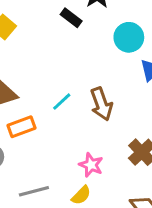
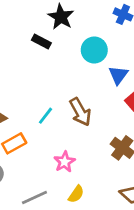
pink star: (91, 165) -> (65, 162), moved, turned 30

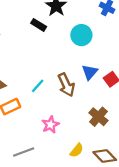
blue triangle: (118, 75) -> (90, 72), moved
yellow semicircle: (76, 194) -> (77, 150), moved

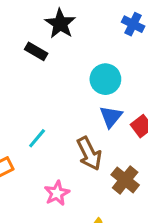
cyan circle: (81, 35) -> (105, 79), moved
brown arrow: (66, 85) -> (89, 154), moved

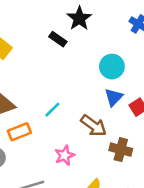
brown arrow: (89, 154) -> (94, 126), turned -32
brown cross: (125, 180) -> (121, 150), turned -30

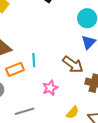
cyan line: (52, 110) -> (34, 60), moved, turned -48

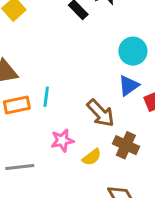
yellow semicircle: (73, 112) -> (92, 157), moved

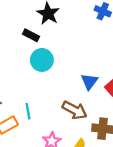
cyan circle: (133, 51) -> (42, 60), moved

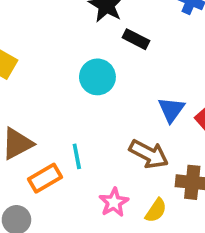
black rectangle: (31, 35) -> (136, 39), moved

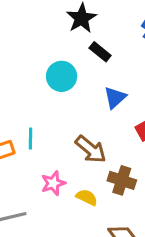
blue triangle: (171, 110) -> (115, 98), moved
yellow semicircle: (156, 210) -> (87, 197), turned -110

